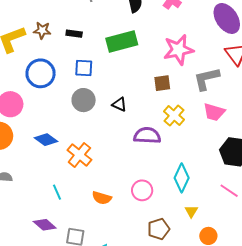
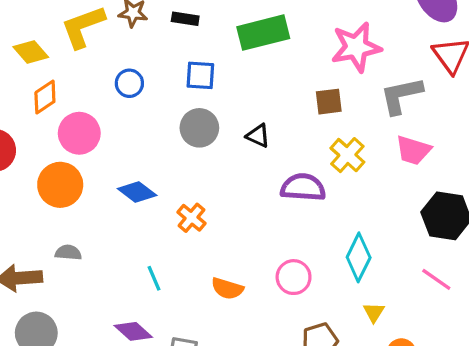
blue circle: (41, 73) -> (129, 83), size x0.6
orange cross: (79, 155) -> (192, 218), size x0.7

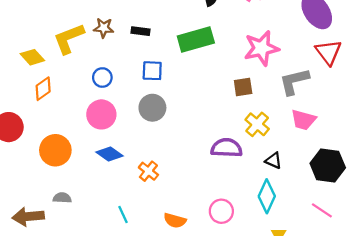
pink circle: (79, 133) -> (101, 114), moved
black triangle: (258, 136) -> (274, 161), moved

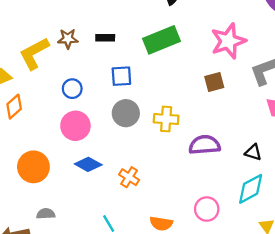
yellow cross: (257, 124) -> (166, 119), moved, turned -30
cyan diamond: (267, 196) -> (251, 189), turned 44

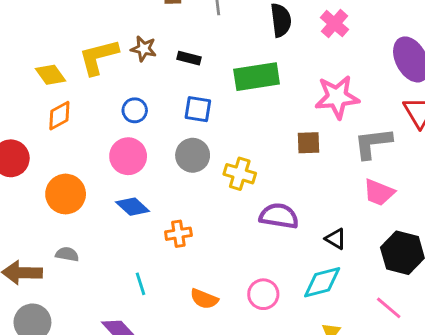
orange cross: (129, 177) -> (178, 234), turned 36

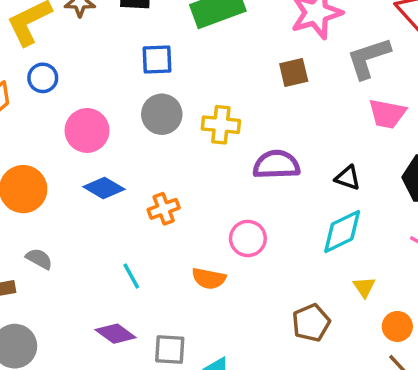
blue circle: (135, 110) -> (43, 78), moved
gray semicircle: (67, 254) -> (39, 259), turned 30
pink circle: (263, 294) -> (248, 238), moved

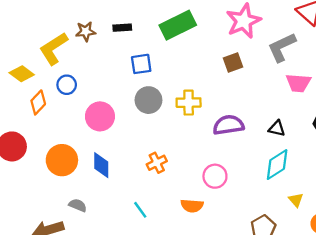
blue diamond: (104, 188) -> (101, 165), moved, turned 65

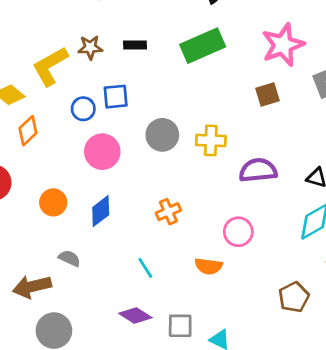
blue square: (141, 64) -> (116, 97), moved
blue circle: (67, 85) -> (83, 109), moved
orange circle: (62, 160) -> (53, 202), size x0.7
blue diamond: (101, 165) -> (101, 211), turned 50

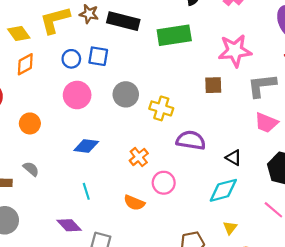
black rectangle: (135, 45) -> (123, 21), size x1.8
blue diamond: (101, 211) -> (86, 146), moved, turned 30
orange cross: (168, 212) -> (139, 157), moved, turned -30

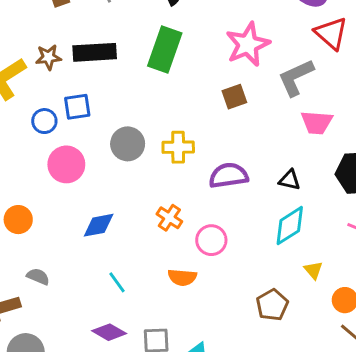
green rectangle: (174, 35) -> (165, 49), turned -44

